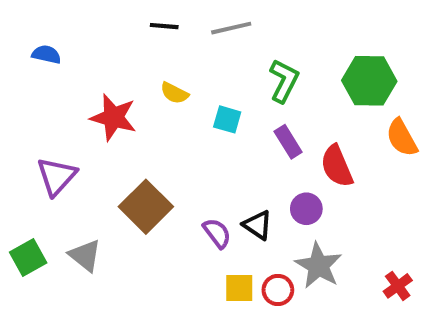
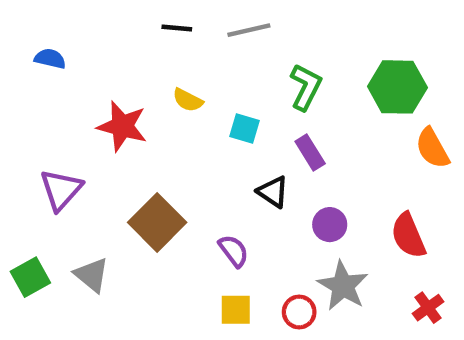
red semicircle: (337, 166) -> (408, 236), moved
black triangle: (258, 225) -> (273, 192), moved
yellow square: (239, 288) -> (236, 310), moved

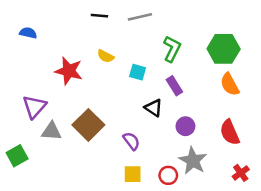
orange semicircle: (432, 148) -> (230, 84), moved
gray triangle: (92, 275) -> (52, 131), moved, turned -35

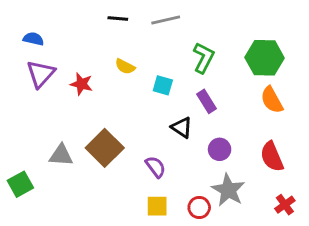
red star: (69, 71) -> (81, 84), size x0.7
purple triangle: (34, 107) -> (41, 74), moved

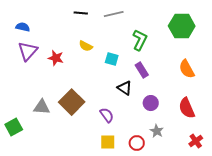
green hexagon: (265, 58) -> (182, 26), moved
gray star: (228, 190) -> (157, 131), size x0.6

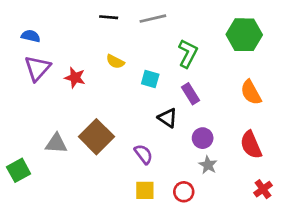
gray star: (157, 131) -> (208, 165), moved

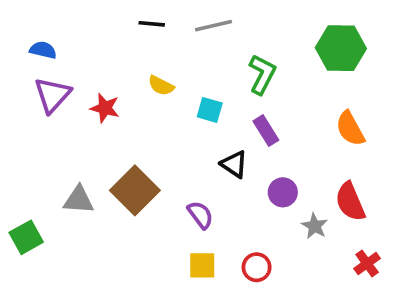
gray star: (208, 165) -> (315, 226), moved

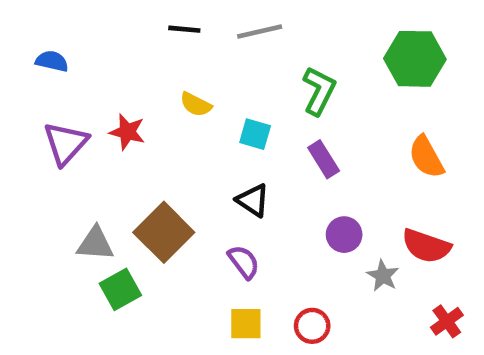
purple triangle: (52, 95) -> (66, 143), moved
black triangle: (234, 164) -> (253, 200), moved
red semicircle: (350, 202) -> (426, 246), turned -48
green square: (26, 237) -> (120, 289), moved

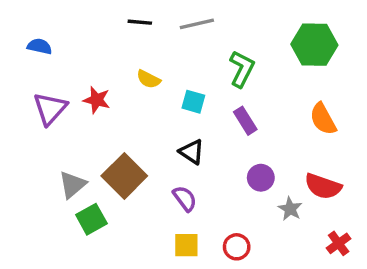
gray triangle: (95, 244) -> (72, 185), turned -44

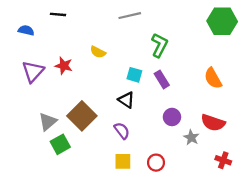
black line: (140, 22) -> (58, 14), moved
green hexagon: (314, 45) -> (222, 21), moved
cyan square: (193, 102) -> (134, 75), moved
red cross: (339, 243) -> (223, 160), turned -35

